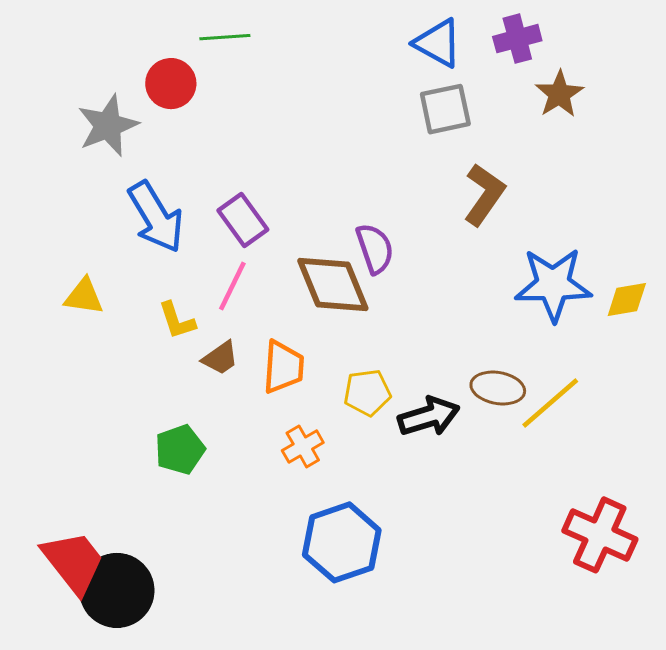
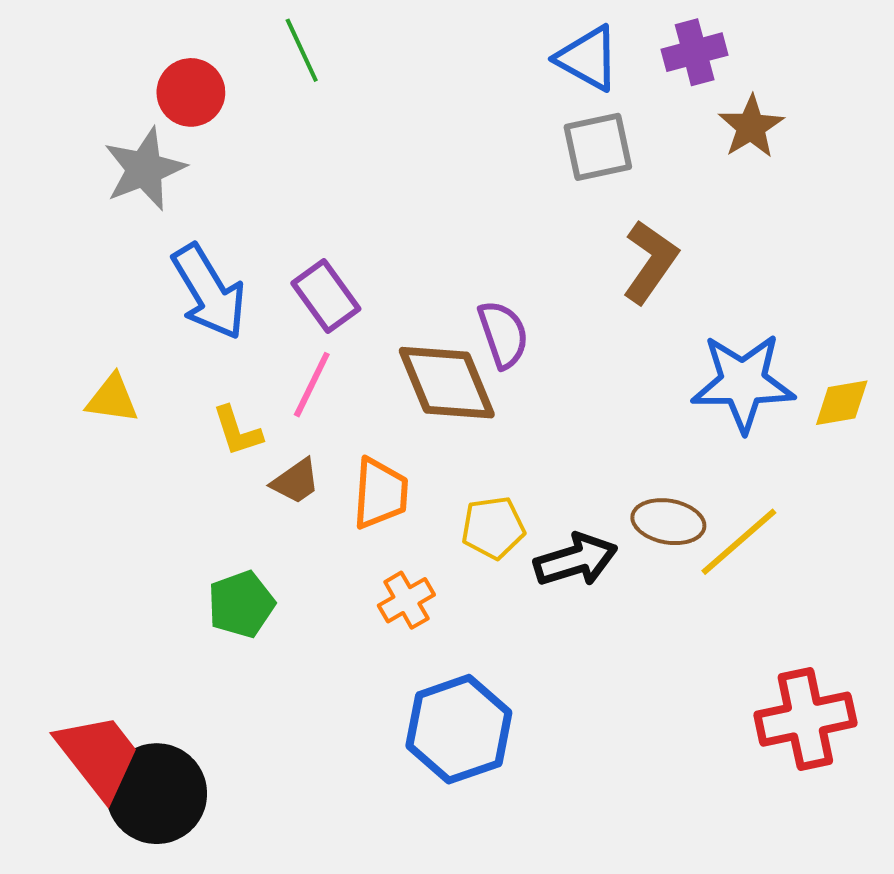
green line: (225, 37) -> (302, 50), turned 69
red circle: (171, 84) -> (191, 92), moved
red cross: (600, 535) -> (805, 719), turned -36

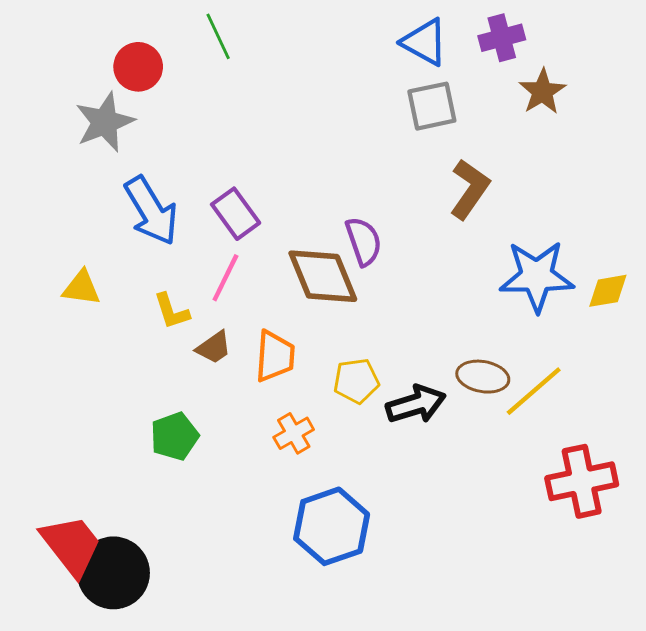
red cross: (805, 719) -> (582, 481), moved

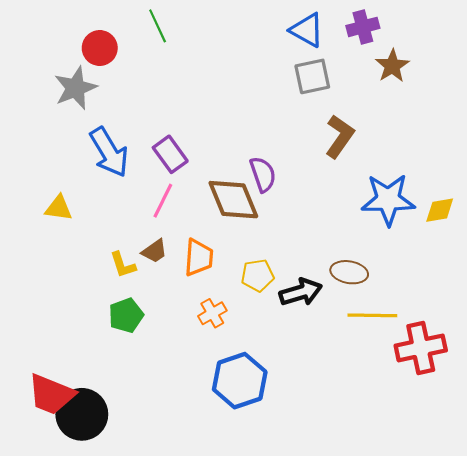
yellow L-shape: (172, 311) -> (123, 265), moved
yellow line: (534, 391) -> (372, 315), moved, turned 42
red trapezoid: (71, 545) -> (51, 394), turned 150

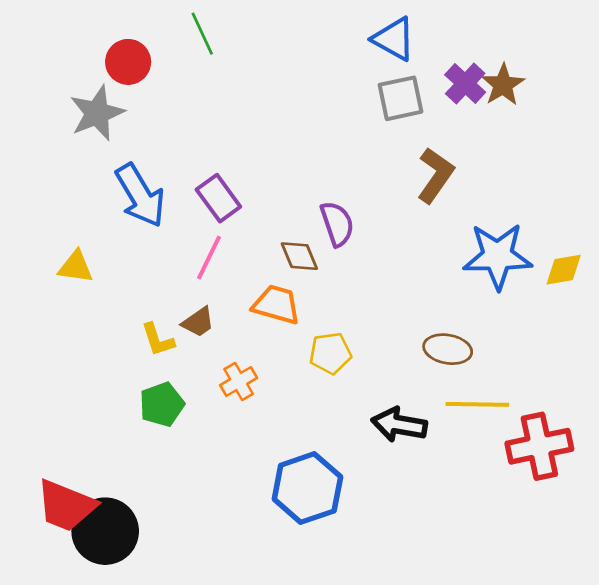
purple cross: (363, 27) -> (465, 83), moved, turned -32
brown diamond: (233, 200) -> (299, 256), size x0.6
orange trapezoid: (199, 257) -> (276, 305), moved, turned -78
black arrow: (301, 292) -> (399, 425), moved, turned -153
orange cross: (212, 313) -> (239, 381), moved

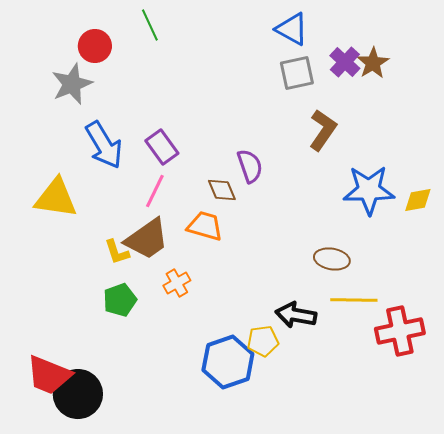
yellow triangle: (76, 267) -> (56, 198), size x1.6
brown trapezoid: (198, 322) -> (147, 239), size x1.8
yellow pentagon: (330, 353) -> (263, 341), moved

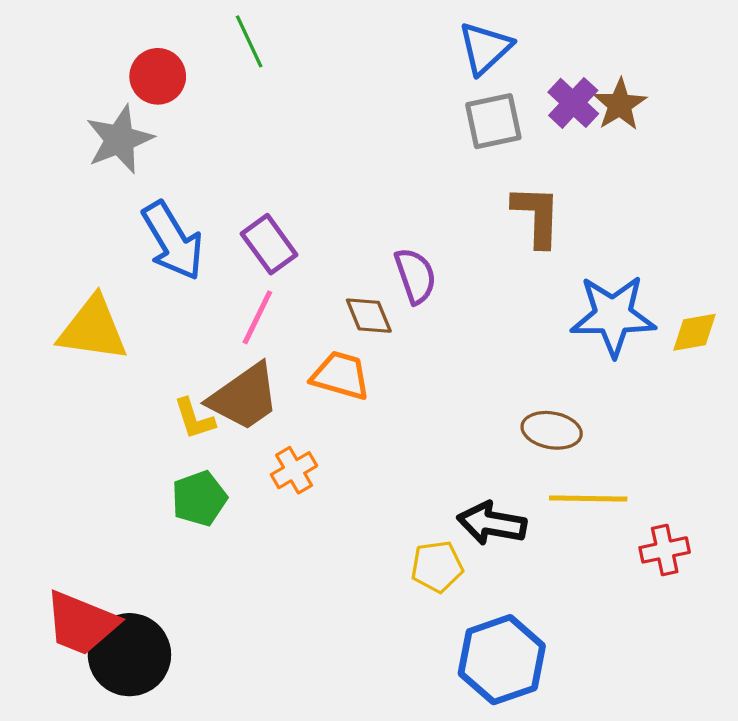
blue triangle: (292, 29) -> (485, 48), turned 48
brown L-shape: (323, 130) -> (537, 216), turned -33
red cross: (400, 331) -> (665, 550), size x0.6
blue hexagon: (228, 362) -> (502, 660), moved

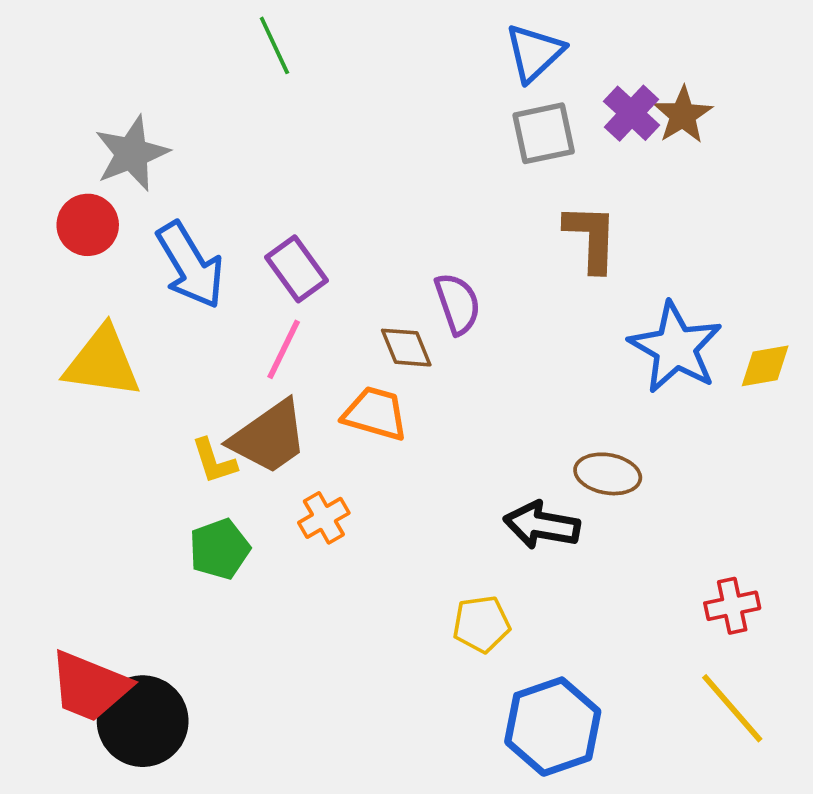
red circle: (158, 76) -> (88, 225), moved
blue star: (613, 316) -> (675, 348), turned 30
yellow line: (588, 498) -> (732, 708), moved, turned 48
black arrow: (492, 523) -> (542, 525), moved

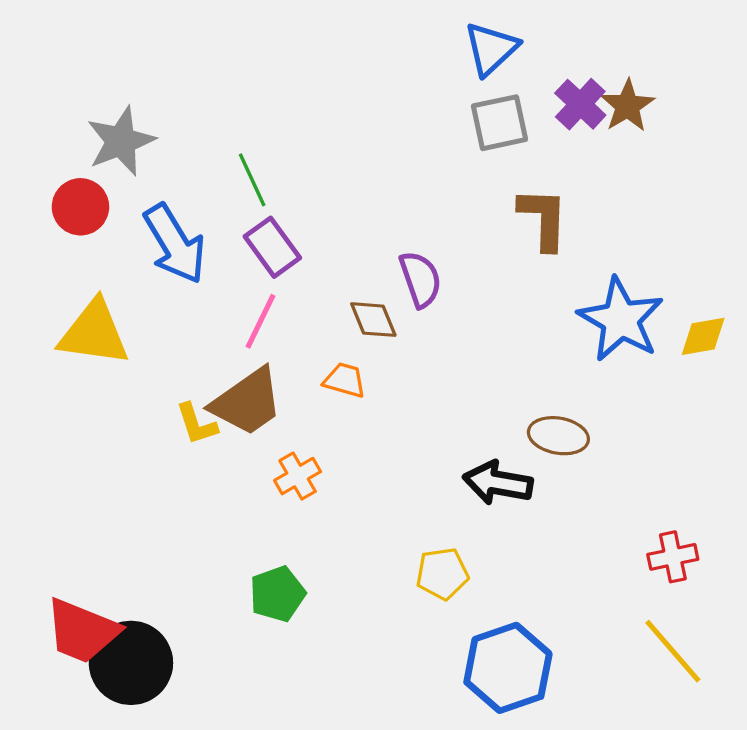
green line: (274, 45) -> (252, 180), moved
orange trapezoid: (375, 413) -> (345, 380), size x0.7
green pentagon: (220, 549) -> (277, 594), moved

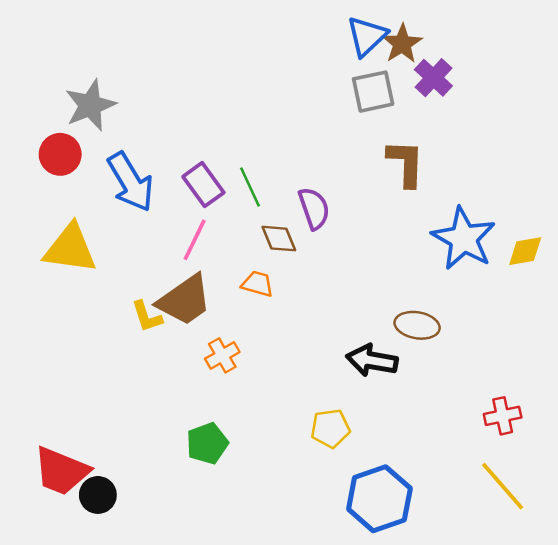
brown star: (627, 106) -> (402, 44), moved
green line: (252, 180) -> (250, 187), moved
black circle: (131, 663) -> (98, 495), size x0.6

